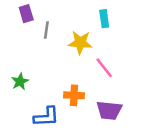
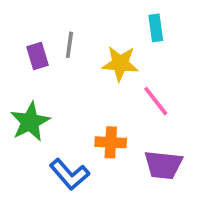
purple rectangle: (26, 14) -> (38, 56), moved
green star: (20, 82) -> (30, 122), size x1.5
blue L-shape: (46, 117) -> (69, 174), turned 52

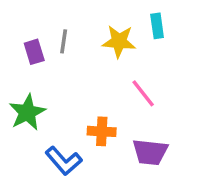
cyan rectangle: (156, 28) -> (157, 26), moved
yellow star: (120, 64) -> (119, 41), moved

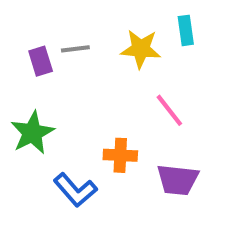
gray line: (64, 41) -> (75, 49), turned 75

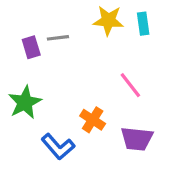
yellow star: (141, 49) -> (108, 20), moved
orange cross: (120, 155) -> (93, 120), turned 30

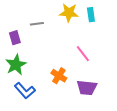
purple rectangle: (31, 47) -> (15, 38), moved
blue L-shape: (58, 147) -> (25, 91), moved

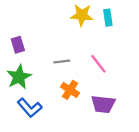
gray line: (37, 24) -> (62, 61), moved

